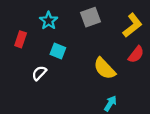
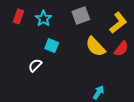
red rectangle: (21, 39) -> (18, 16), moved
yellow semicircle: (105, 68) -> (95, 47), moved

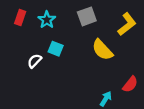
red semicircle: (121, 49) -> (130, 84), moved
white semicircle: (35, 65) -> (35, 61), moved

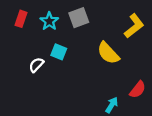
gray square: (87, 16) -> (79, 18), moved

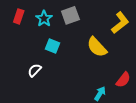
white semicircle: (36, 65) -> (35, 70), moved

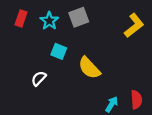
yellow semicircle: (97, 47) -> (89, 68), moved
red semicircle: (123, 80) -> (136, 100), moved, turned -42

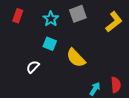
gray square: (79, 17) -> (78, 14), moved
cyan star: (49, 21) -> (51, 19), moved

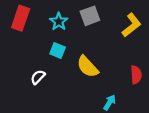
red rectangle: (18, 16) -> (21, 18), size x1.5
red semicircle: (116, 85) -> (136, 75), moved

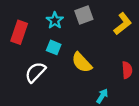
red rectangle: (21, 18) -> (19, 32), moved
white semicircle: (38, 77) -> (35, 72), size x1.5

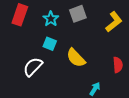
red rectangle: (19, 32) -> (20, 15), moved

